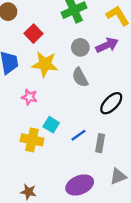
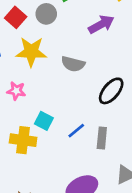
gray circle: (80, 47) -> (46, 14), moved
gray semicircle: (80, 77) -> (73, 64), turned -42

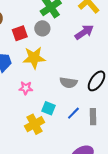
red square: (16, 17) -> (20, 33), turned 35
gray semicircle: (73, 64) -> (68, 83), moved
yellow cross: (23, 140) -> (34, 124), turned -30

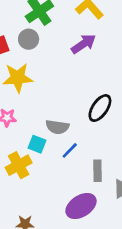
gray semicircle: (68, 83) -> (57, 127), moved
gray rectangle: (93, 117) -> (98, 171), moved

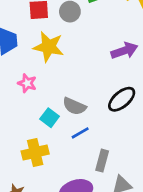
purple arrow: (84, 44) -> (124, 51), moved
yellow cross: (19, 165) -> (35, 152), moved

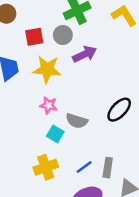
purple arrow: (124, 51) -> (85, 54), moved
pink star: (27, 83) -> (49, 105), moved
blue line: (80, 133) -> (84, 167), moved

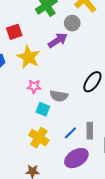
gray circle: (63, 35) -> (72, 23), moved
yellow star: (47, 69) -> (29, 57), turned 30
yellow cross: (46, 167) -> (39, 138), turned -30

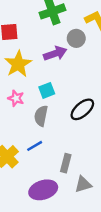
gray semicircle: (59, 96) -> (41, 116), turned 78
cyan square: (43, 109) -> (47, 90), moved, turned 32
blue line: (70, 133) -> (35, 146), moved

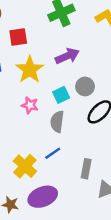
gray circle: (76, 38) -> (85, 87), moved
purple ellipse: (43, 190) -> (43, 197), moved

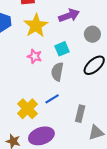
gray circle: (85, 87) -> (92, 34), moved

